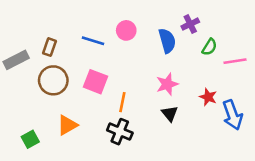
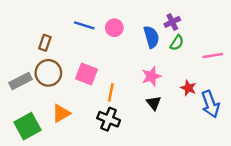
blue line: (93, 41) -> (84, 25), moved
green semicircle: (209, 47) -> (177, 43), moved
gray rectangle: (16, 60) -> (21, 81), moved
green square: (30, 139) -> (27, 126), size x1.6

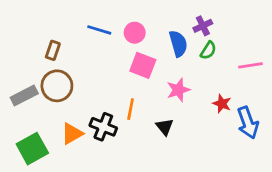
pink square: (87, 74) -> (143, 65), moved
black triangle: (154, 103) -> (165, 127), moved
black cross: (109, 119) -> (103, 127), moved

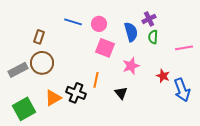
green semicircle: (208, 50) -> (153, 37), turned 152

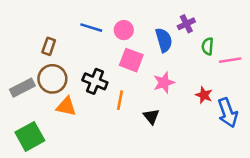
green semicircle: (153, 37) -> (208, 46), moved
black cross: (76, 93) -> (95, 81), moved
orange triangle: (53, 98) -> (66, 106), moved, turned 42

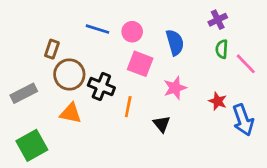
purple cross: (186, 24) -> (218, 20), moved
pink line: (230, 60) -> (246, 64), turned 55
brown circle: (52, 79) -> (69, 74), moved

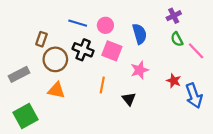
green semicircle: (222, 49) -> (177, 39), turned -32
black cross: (101, 87) -> (83, 50), moved

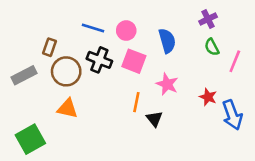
pink line: (196, 51) -> (235, 61), turned 66
pink star: (140, 70) -> (167, 84), turned -30
gray rectangle: (19, 74) -> (24, 75), moved
orange line: (102, 85) -> (136, 102), moved

